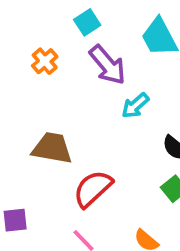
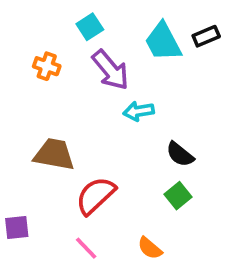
orange cross: (45, 61) -> (47, 66), turned -30
cyan arrow: (135, 106) -> (139, 111), turned 32

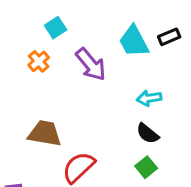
cyan square: (90, 27) -> (56, 28), moved
orange cross: (47, 66) -> (39, 61), turned 30
cyan arrow: (139, 111) -> (149, 98), moved

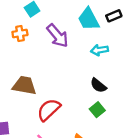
orange cross: (39, 61) -> (20, 33), turned 32
cyan arrow: (149, 98) -> (99, 50), moved

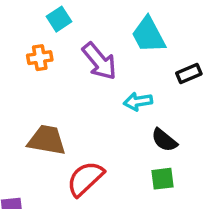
black rectangle: (114, 16) -> (189, 73), moved
cyan arrow: (99, 50) -> (138, 102), moved
green square: (97, 110) -> (162, 179), turned 32

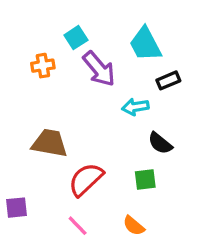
cyan square: (59, 19) -> (76, 38), moved
black rectangle: (189, 73) -> (168, 80), moved
green square: (162, 179) -> (145, 179), moved

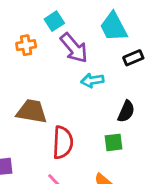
cyan arrow: (135, 107) -> (92, 80), moved
black semicircle: (160, 143) -> (126, 111), turned -105
red semicircle: (86, 179) -> (63, 142), turned 136

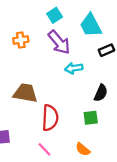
cyan square: (54, 21) -> (55, 15), moved

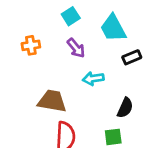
purple arrow: (59, 42) -> (76, 48), size x0.7
brown trapezoid: (25, 93) -> (52, 101), moved

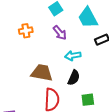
black semicircle: (125, 108) -> (74, 78), moved

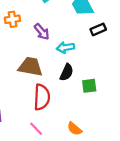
purple arrow: (60, 33) -> (42, 32), moved
green square: (88, 100) -> (89, 86), moved

